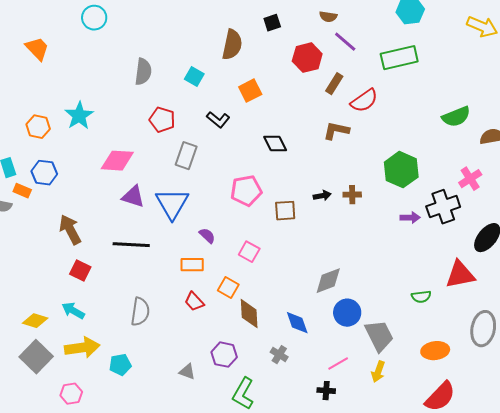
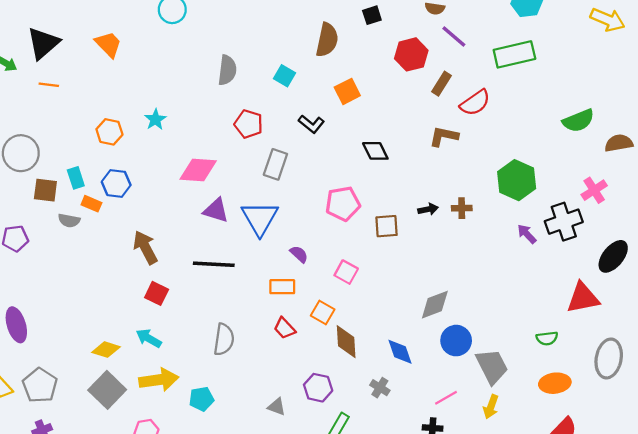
cyan star: (79, 116) -> (155, 120), size x0.7
purple arrow: (410, 218) -> (527, 234), turned -132
green semicircle: (421, 297) -> (547, 338), moved

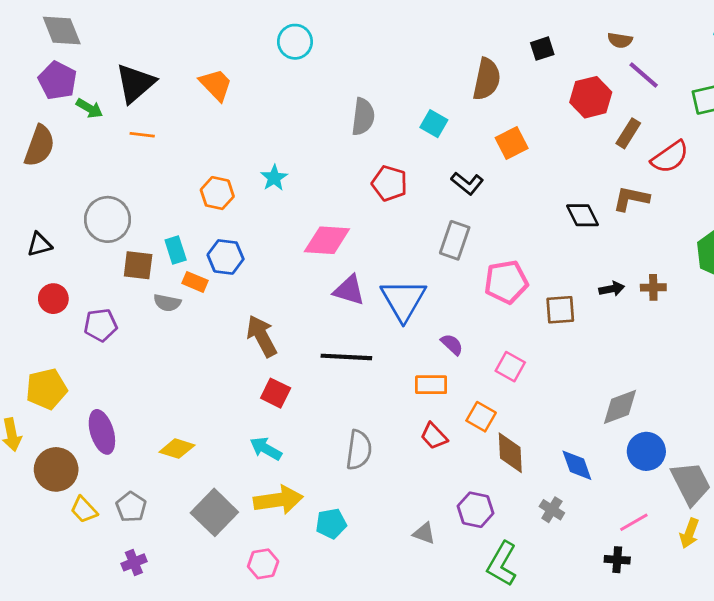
black diamond: (375, 151) -> (582, 215), moved
gray rectangle: (275, 164) -> (455, 240), moved
yellow diamond: (106, 350) -> (177, 449), moved
gray pentagon: (40, 385) -> (131, 507), size x0.7

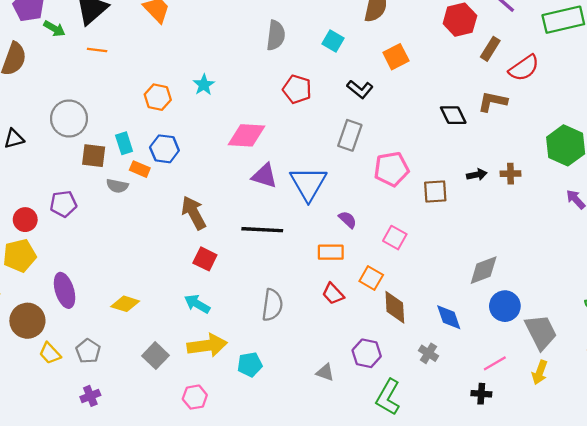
red circle: (53, 299) -> (25, 220), moved
gray square: (214, 512) -> (156, 356), size x0.7

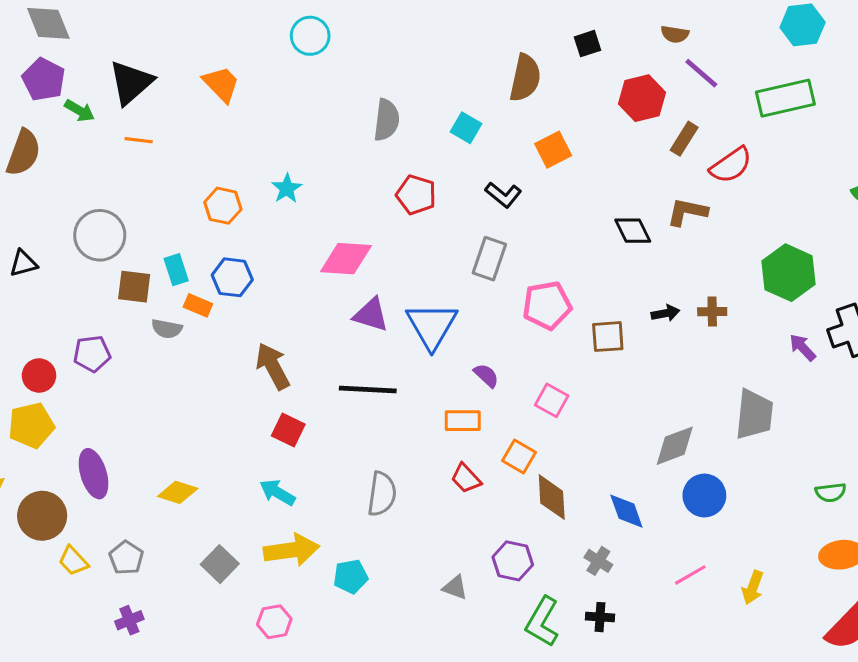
gray trapezoid: (541, 332) -> (754, 414), moved, turned 33
black cross: (481, 394) -> (600, 617), moved

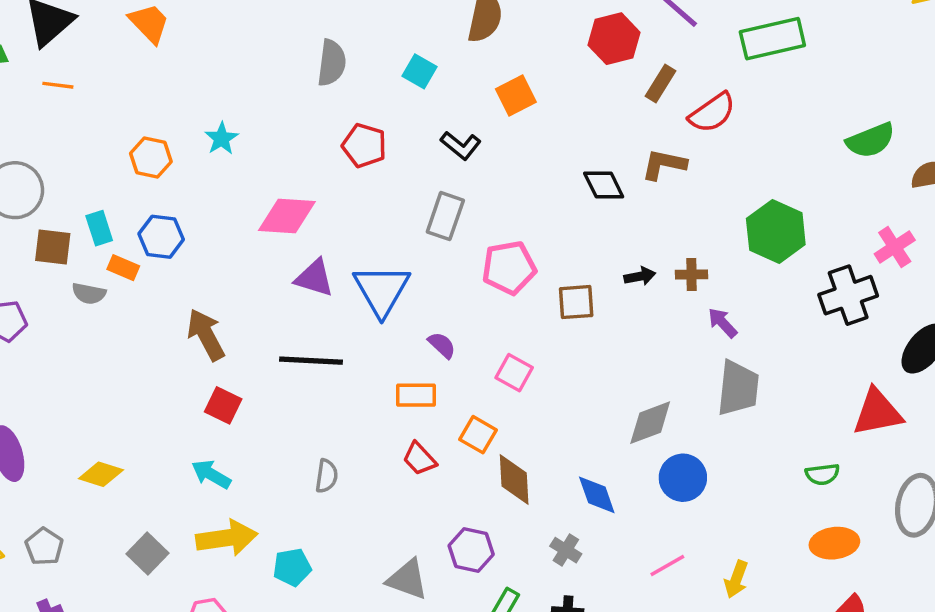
purple arrow: (803, 347) -> (722, 323), moved
gray semicircle: (382, 494) -> (326, 476), size x0.7
gray triangle: (455, 587) -> (407, 579), size x1.5

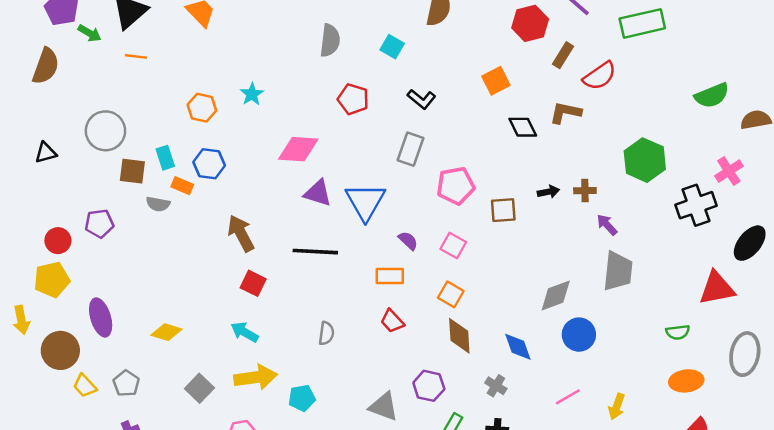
orange square: (516, 95) -> (496, 81), moved
pink square: (514, 373) -> (453, 246), moved
orange square: (478, 435) -> (451, 294), moved

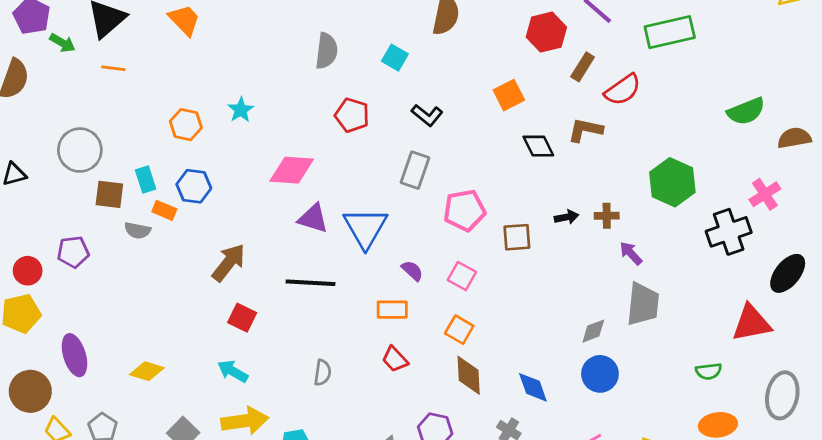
brown arrow: (241, 233) -> (229, 263), turned 66
gray diamond: (556, 296) -> (593, 331), moved, size x0.7

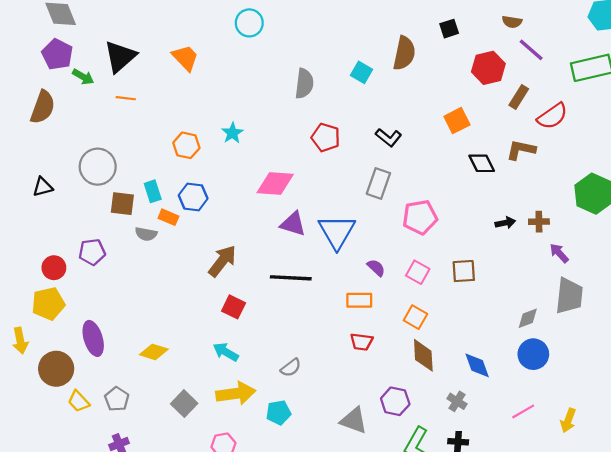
cyan square: (395, 58) -> (362, 72), moved
brown square: (517, 237) -> (464, 271), moved
red trapezoid: (395, 359) -> (362, 342), turned -40
gray semicircle: (323, 373) -> (291, 368), moved, turned 45

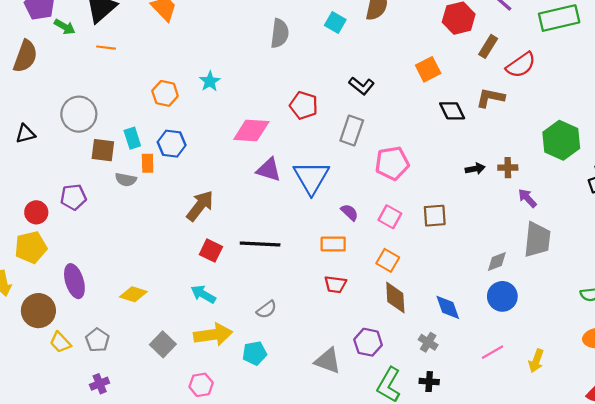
red pentagon: (326, 137) -> (304, 105), moved
orange rectangle: (168, 217) -> (148, 163), turned 66
black line: (291, 278) -> (260, 244), moved

